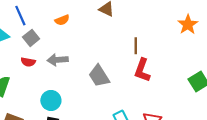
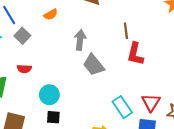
gray arrow: (58, 60) -> (80, 40), moved, turned 108
red semicircle: (28, 62) -> (24, 69), moved

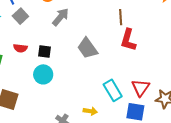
gray arrow: (80, 40) -> (60, 17), moved, turned 30
black square: (53, 117) -> (45, 51), moved

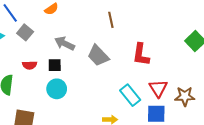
gray arrow: (60, 17) -> (65, 43), moved, turned -96
brown line: (121, 17) -> (111, 20), moved
red L-shape: (128, 40) -> (141, 55), moved

